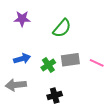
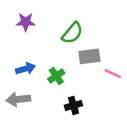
gray rectangle: (70, 60) -> (89, 56), moved
black cross: (55, 95) -> (73, 105), moved

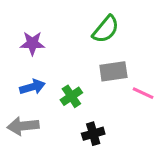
purple star: (26, 22) -> (32, 43), moved
green semicircle: (72, 33) -> (106, 29), moved

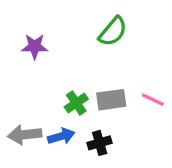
gray rectangle: (113, 71) -> (111, 100), moved
blue arrow: (32, 87) -> (61, 136), moved

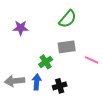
gray rectangle: (111, 100) -> (67, 47), moved
blue arrow: (61, 136) -> (37, 82), turned -70

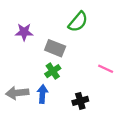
gray rectangle: (67, 47) -> (55, 48), moved, turned 30
black cross: (60, 86) -> (80, 101), moved

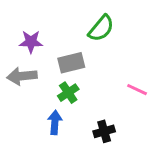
gray rectangle: (55, 48) -> (71, 63), turned -36
gray arrow: (17, 93) -> (22, 76), moved

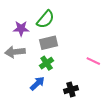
green semicircle: (101, 28) -> (46, 19), moved
blue arrow: (55, 122) -> (37, 83), turned 42

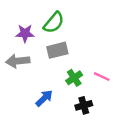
pink line: (93, 61) -> (102, 77), moved
green cross: (47, 63) -> (74, 78), moved

